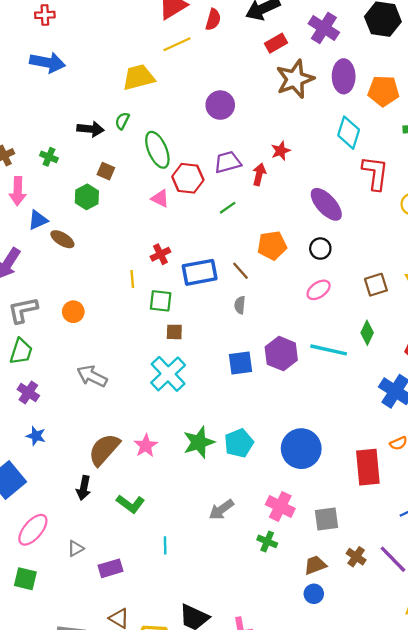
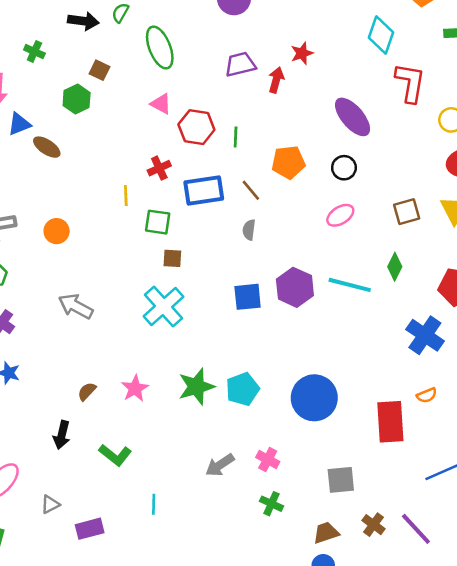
red hexagon: (188, 178) -> (196, 127), moved
green line: (228, 208) -> (236, 137), moved, turned -54
brown semicircle: (104, 450) -> (87, 391), size x0.5
pink cross: (280, 506) -> (268, 460), moved, size x0.7

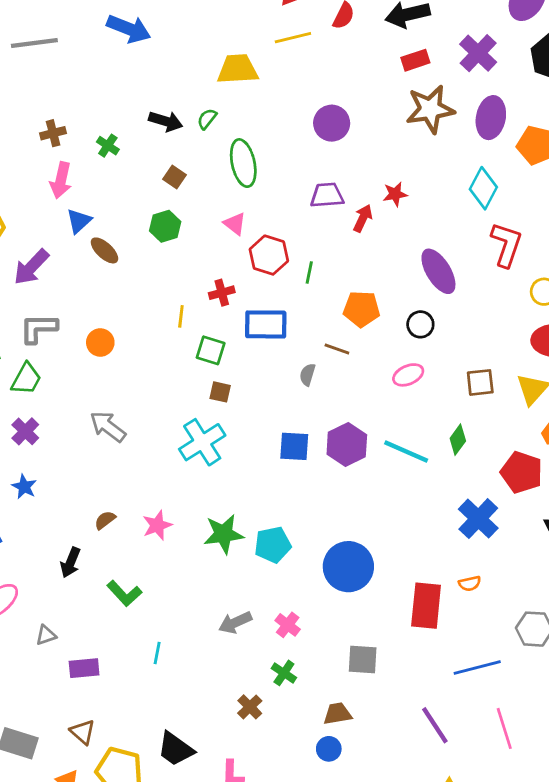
green hexagon: (77, 99) -> (165, 226), moved
blue triangle: (19, 124) -> (79, 221), turned -30
brown line: (251, 190) -> (337, 349), moved, turned -40
brown cross: (373, 525) -> (250, 707), moved

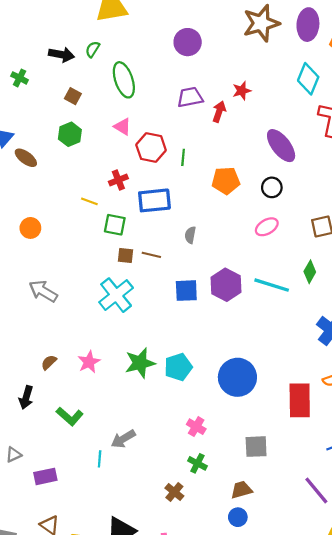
yellow line: (181, 316) -> (89, 201), turned -70
brown line: (337, 349) -> (151, 255), moved
gray arrow: (235, 623) -> (123, 439), moved

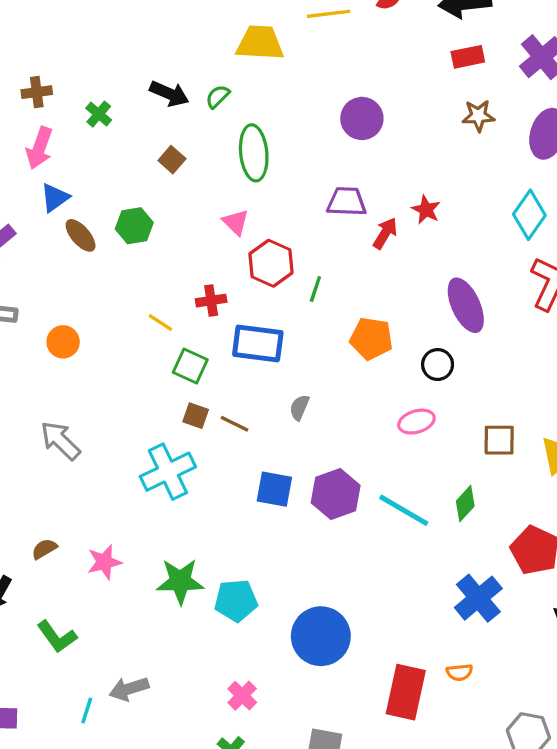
brown star: (261, 23) -> (478, 116), size x0.6
red star: (242, 91) -> (426, 210), turned 30
green hexagon: (70, 134) -> (134, 226), moved

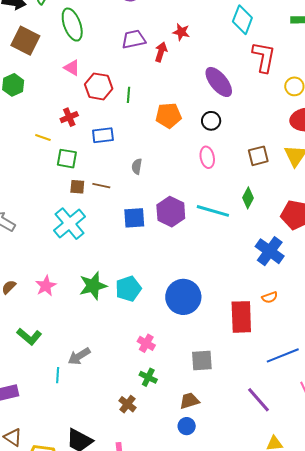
brown square: (172, 160) -> (25, 41), size x1.8
blue rectangle: (258, 343) -> (103, 135), size x0.7
pink ellipse: (416, 422) -> (207, 157), turned -70

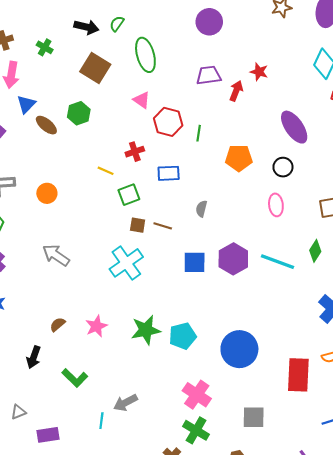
green square: (67, 159) -> (129, 195), turned -35
pink cross: (146, 343) -> (197, 395), size x1.5
green cross: (148, 377) -> (196, 430), size x1.4

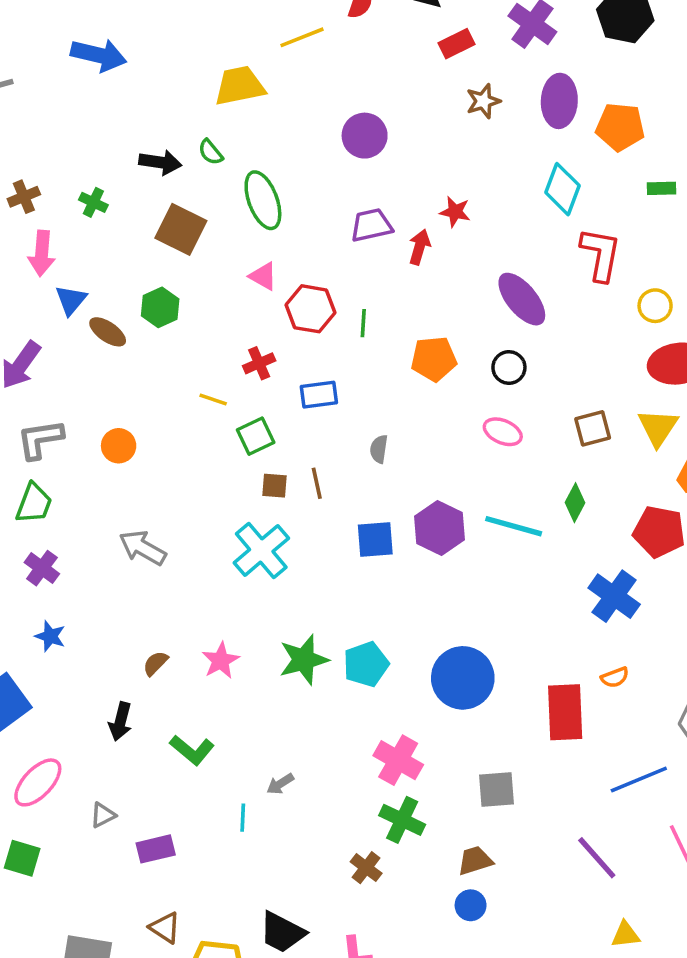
green semicircle: (117, 24) -> (211, 152), turned -70
pink ellipse: (276, 205) -> (503, 432), turned -55
brown line: (163, 226) -> (317, 483), turned 66
gray arrow: (125, 403) -> (280, 784), size x0.7

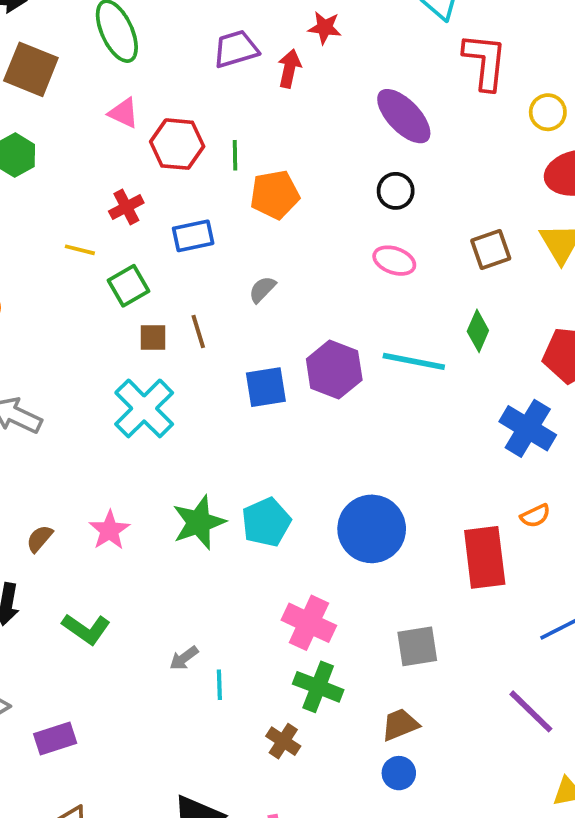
orange pentagon: (434, 359) -> (275, 195), moved
gray semicircle: (379, 449) -> (262, 289), turned 40
cyan line: (243, 818) -> (219, 685), moved

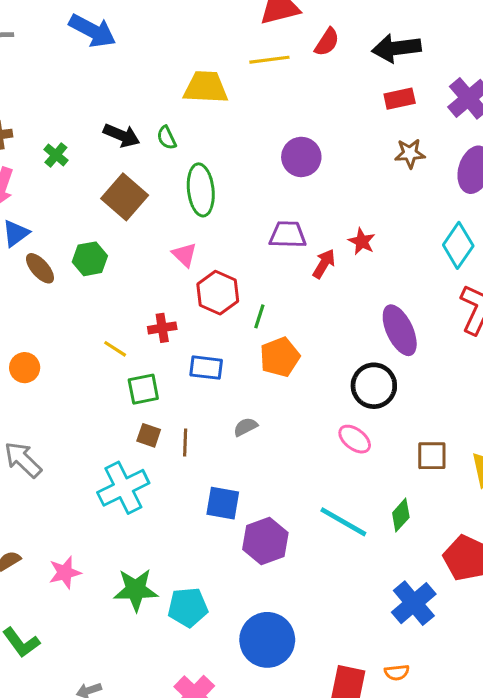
black circle: (396, 191) -> (374, 386), size x1.5
orange pentagon: (275, 195) -> (280, 357), turned -30
purple hexagon: (334, 369) -> (265, 541), moved

